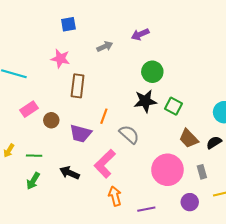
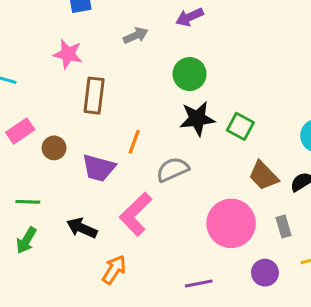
green circle: (152, 72) -> (190, 74), moved
gray semicircle: (129, 134) -> (173, 169), turned -65
orange arrow: (115, 196) -> (114, 270), moved, turned 48

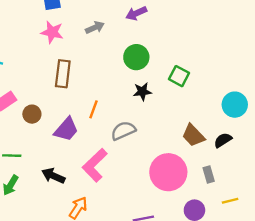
pink star: (68, 54) -> (52, 32), moved
black star: (197, 119) -> (142, 92), size x0.7
green square: (240, 126) -> (179, 76), moved
purple trapezoid: (99, 168) -> (66, 129), turned -64

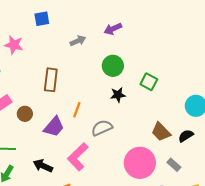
pink star: (52, 32) -> (14, 45), moved
gray rectangle: (209, 175) -> (174, 165), turned -32

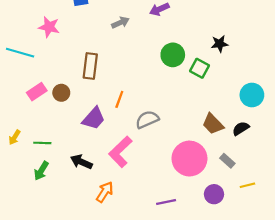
green circle: (113, 66) -> (173, 55), moved
black star: (118, 95) -> (220, 44), moved
brown circle: (25, 114) -> (61, 93), moved

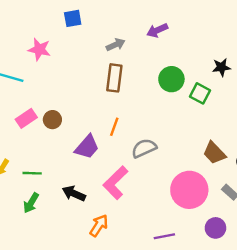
brown rectangle: (90, 66) -> (114, 78), moved

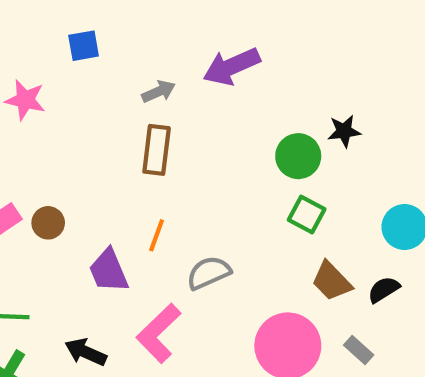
purple arrow: (157, 30) -> (232, 67), size x1.5
green circle: (171, 79) -> (298, 156), moved
green square: (200, 93) -> (307, 214), moved
purple trapezoid: (87, 147) -> (109, 271), turned 116

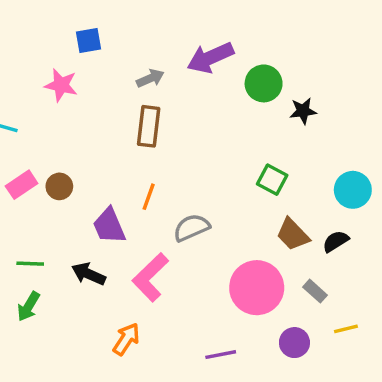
pink star: (25, 100) -> (61, 85), moved
green circle: (298, 156) -> (264, 83), moved
black arrow: (86, 352) -> (89, 274), moved

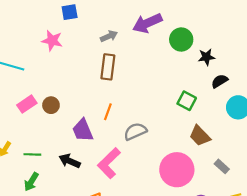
black semicircle: (336, 241) -> (220, 81), moved
gray rectangle: (315, 291) -> (222, 166), moved

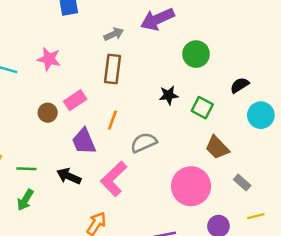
green circle: (181, 39) -> (196, 54), moved
pink star: (52, 41) -> (49, 59), moved
black star: (206, 57) -> (169, 95), moved
pink rectangle: (27, 104) -> (75, 100), moved

